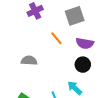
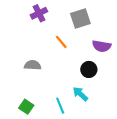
purple semicircle: (85, 43) -> (102, 46), moved

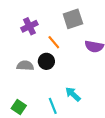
purple cross: (39, 13) -> (29, 26), moved
black circle: (89, 69) -> (46, 61), moved

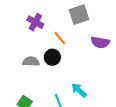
purple cross: (29, 26) -> (35, 22), turned -35

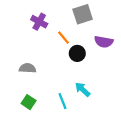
black circle: (52, 57) -> (77, 53), moved
gray semicircle: (31, 61) -> (28, 68), moved

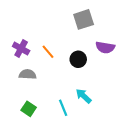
purple cross: (39, 22) -> (21, 48), moved
orange line: (64, 38) -> (48, 52), moved

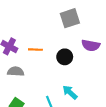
orange line: (48, 52) -> (35, 50), turned -48

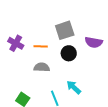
gray square: (70, 18) -> (65, 30), moved
gray semicircle: (16, 71) -> (42, 67), moved

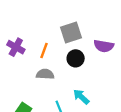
orange line: (41, 46) -> (44, 51), turned -72

